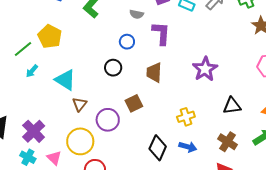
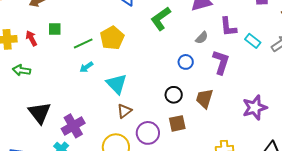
gray semicircle: (137, 14) -> (202, 38), turned -72
black circle: (113, 68) -> (174, 95), moved

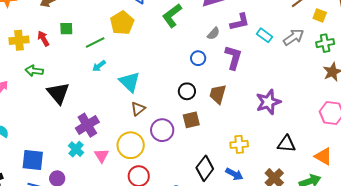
purple L-shape: (228, 27) -> (240, 22), turned -95
yellow pentagon: (112, 38) -> (122, 23), moved
black triangle: (40, 113) -> (58, 93), moved

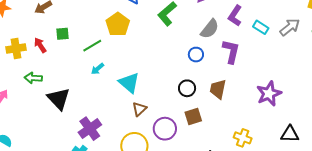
purple L-shape: (240, 22) -> (235, 16), turned 140
gray semicircle: (213, 34) -> (210, 29), size x1.5
yellow cross: (239, 144) -> (243, 138), turned 30

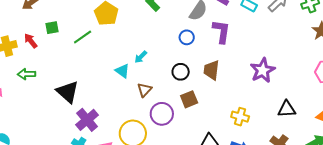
cyan arrow: (98, 69) -> (141, 57), moved
cyan triangle: (129, 83) -> (122, 71), size x0.7
black triangle: (59, 99) -> (67, 92), moved
brown triangle: (139, 109) -> (144, 90), moved

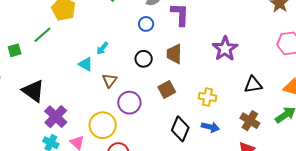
green square: (52, 28) -> (15, 50), moved
brown square: (189, 99) -> (167, 89), moved

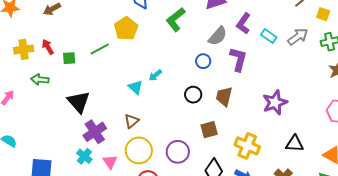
brown triangle: (110, 81) -> (132, 121), moved
yellow cross: (208, 97) -> (247, 146), size x1.4
purple circle: (129, 103) -> (178, 152), moved

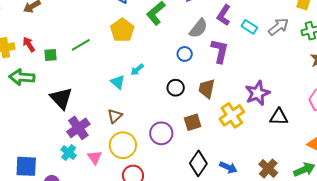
yellow pentagon: (126, 29) -> (122, 30), moved
green arrow: (40, 79) -> (22, 77), size x1.4
black triangle: (294, 144) -> (279, 117), moved
yellow cross: (247, 146) -> (232, 115), moved, turned 35
purple circle: (178, 152) -> (161, 133), moved

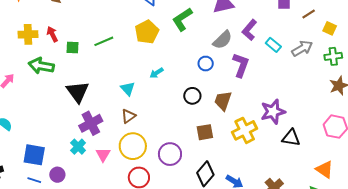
cyan triangle: (118, 82) -> (128, 89), moved
purple circle: (161, 133) -> (170, 154), moved

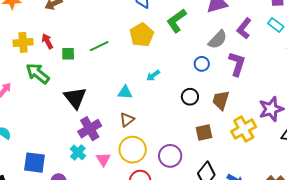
cyan rectangle: (273, 45) -> (276, 25), moved
green arrow: (41, 66) -> (38, 73), turned 30
cyan triangle: (128, 89) -> (125, 92), turned -42

